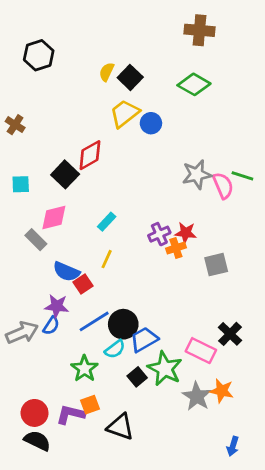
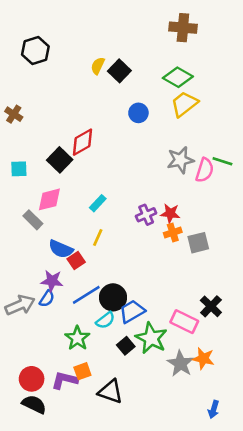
yellow trapezoid: (125, 113) -> (184, 104), moved
pink semicircle: (223, 186) -> (205, 170), turned 40
orange cross: (176, 248) -> (173, 233), moved

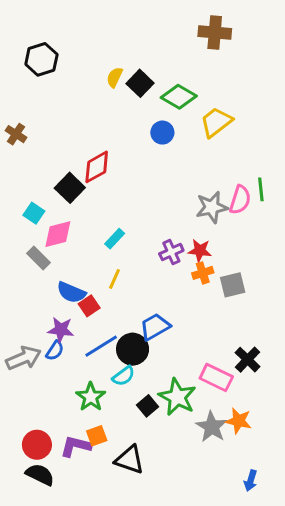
green diamond: (178, 77) -> (179, 97), moved
gray star: (180, 160) -> (212, 207), moved
green line: (222, 161) -> (261, 189), turned 66
cyan square: (19, 169) -> (34, 213), moved, turned 36
blue trapezoid: (132, 311) -> (155, 327), moved

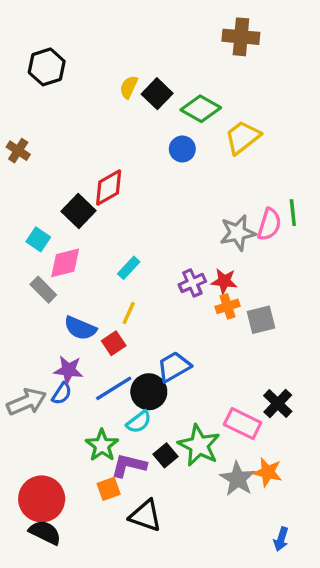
red square: (89, 306) -> (114, 343), moved
red circle: (37, 445) -> (42, 499), size x1.4
purple L-shape: (76, 446) -> (129, 465), moved

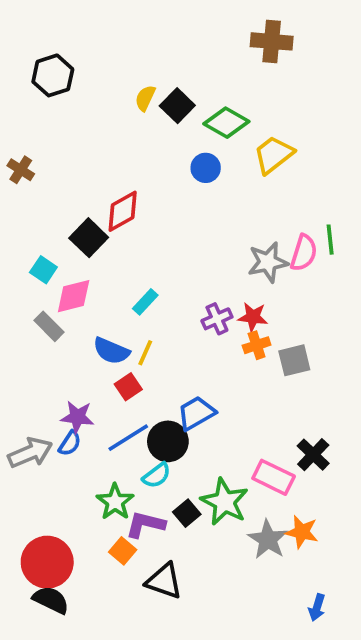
blue semicircle: (80, 328) -> (111, 351), moved
orange square: (109, 489) -> (123, 551), turned -30

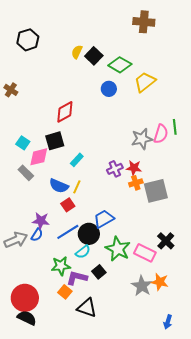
black square: (89, 238) -> (55, 141), moved, turned 30
gray square: (294, 360) -> (156, 191), size x1.4
green star: (115, 502) -> (61, 266), turned 30
green star: (224, 502) -> (118, 249), moved

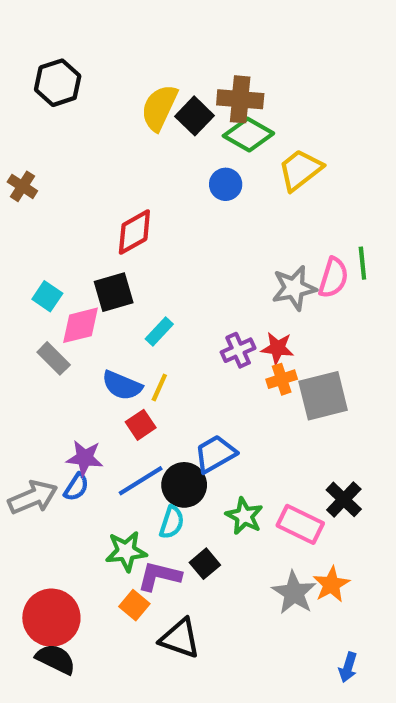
brown cross: (144, 22) -> (240, 99), moved
yellow semicircle: (77, 52) -> (159, 108), size x1.6
green star: (118, 249) -> (244, 516), size x0.7
cyan semicircle: (83, 252) -> (172, 522), turned -35
orange star: (160, 282) -> (331, 584), turned 30

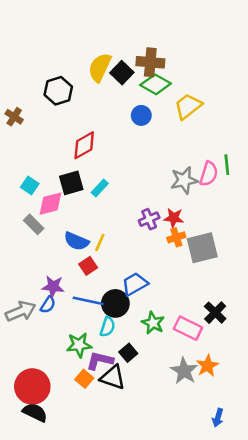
black hexagon: (58, 83) -> (58, 91), moved
cyan rectangle: (159, 332) -> (100, 188), moved
blue line: (141, 481) -> (88, 301), turned 44
black triangle: (180, 638) -> (113, 377), moved

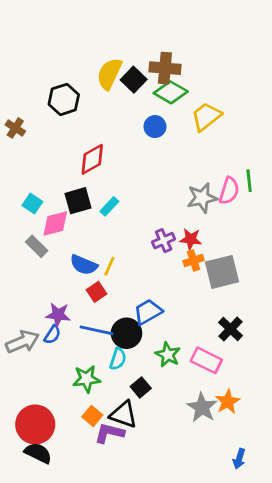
black cross: (215, 313) -> (231, 329), moved
purple L-shape: (100, 361) -> (109, 433), moved

